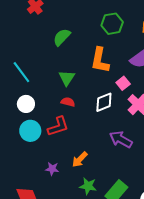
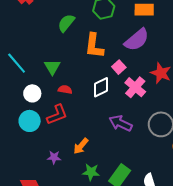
green semicircle: (62, 37) -> (66, 23), moved
green triangle: (67, 78) -> (52, 67), moved
white circle: (26, 104) -> (32, 93), moved

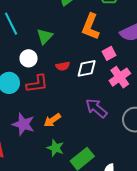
red semicircle: (65, 90) -> (63, 66), moved, turned 144
white circle: (32, 93) -> (29, 58), moved
purple star: (54, 157) -> (23, 124), size x1.6

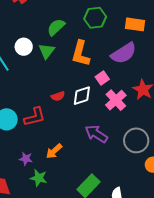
green triangle: (45, 36) -> (47, 51), moved
white circle: (29, 58) -> (24, 47), moved
purple star: (23, 124) -> (26, 159), size x0.6
green star: (55, 148) -> (39, 178), moved

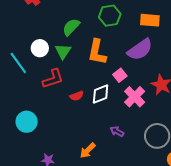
red L-shape: (35, 117) -> (53, 79), moved
purple arrow: (96, 134) -> (117, 131), size x0.6
orange arrow: (54, 151) -> (88, 151), moved

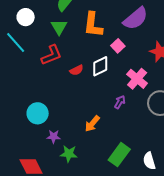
white circle: (40, 48) -> (26, 17), moved
pink cross: (135, 97) -> (137, 79), moved
cyan circle: (27, 122) -> (38, 113), moved
purple arrow: (117, 131) -> (120, 102), turned 96

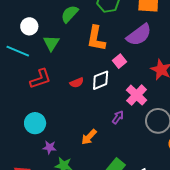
green triangle: (59, 27) -> (51, 43), moved
cyan line: (16, 42) -> (18, 51), turned -30
red L-shape: (51, 55) -> (40, 79), moved

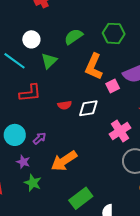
pink square: (120, 61) -> (113, 86), moved
purple arrow: (118, 117) -> (40, 138), moved
orange arrow: (89, 137) -> (64, 161), size x1.5

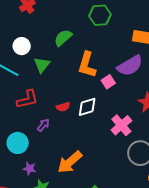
green hexagon: (114, 33) -> (100, 15), moved
purple arrow: (40, 138) -> (43, 125), moved

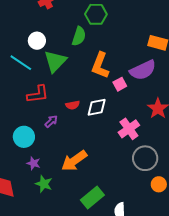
green hexagon: (100, 15) -> (96, 14), moved
green semicircle: (63, 38) -> (79, 36), turned 144
green triangle: (42, 65) -> (55, 61), size x1.4

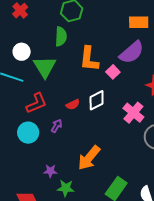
cyan circle: (24, 137) -> (28, 133), moved

